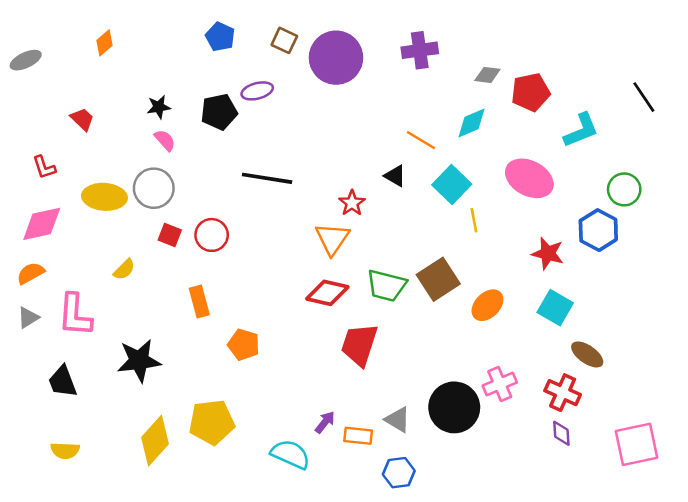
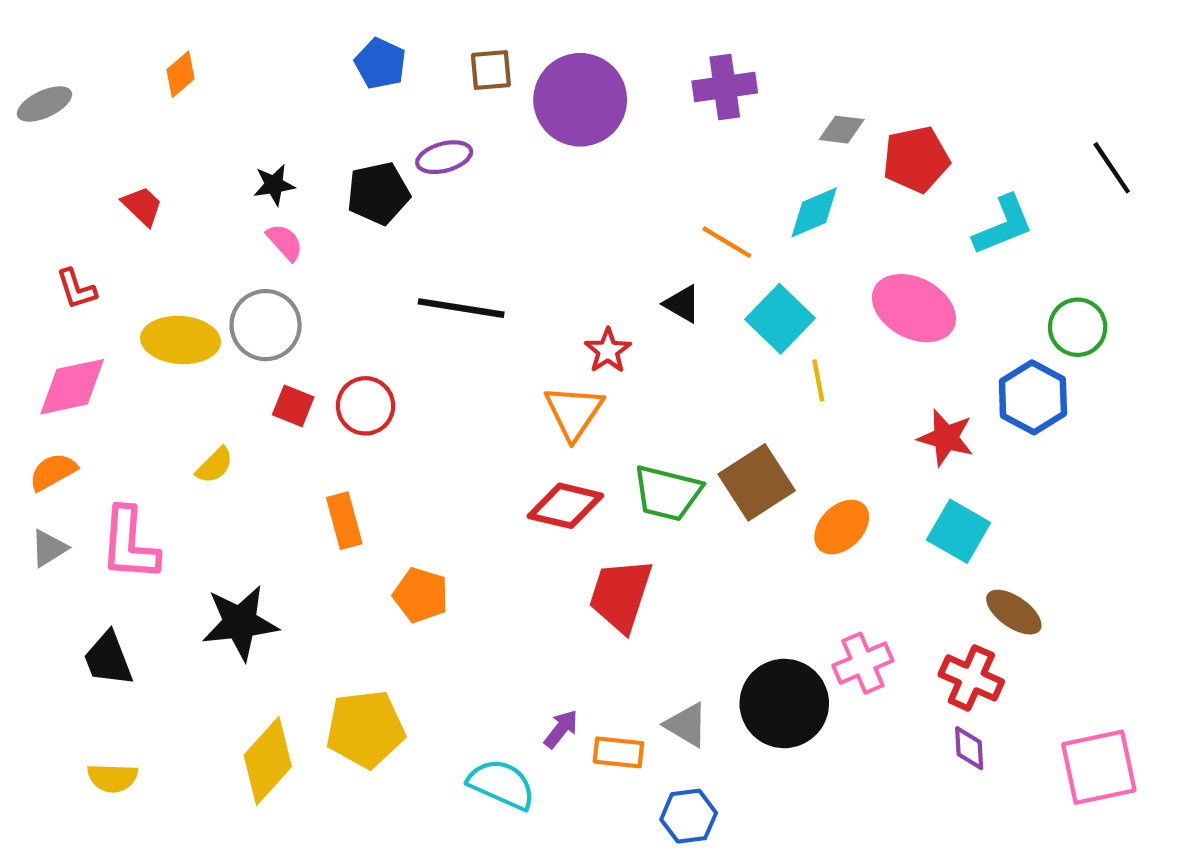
brown square: (284, 40) -> (491, 70), turned -30

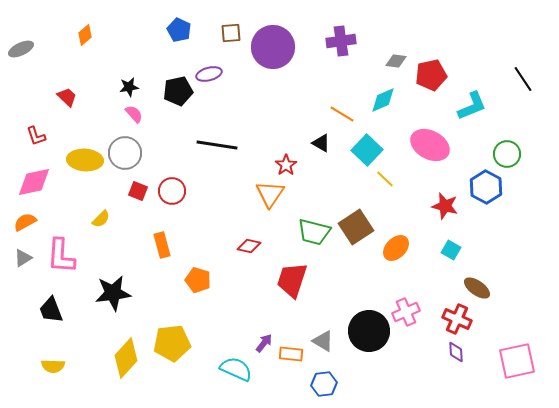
yellow line: (818, 380) -> (385, 179), turned -36
red diamond: (565, 506) -> (249, 246), moved, size x0.7
cyan square: (959, 531) -> (451, 250), size x0.7

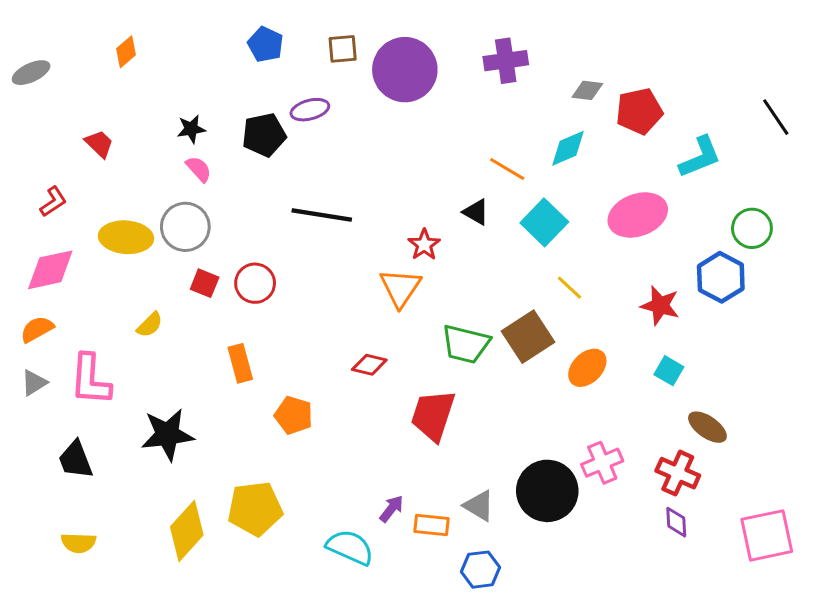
red L-shape: (36, 136) -> (53, 202), turned -105
pink ellipse: (430, 145) -> (638, 215), turned -48
yellow line: (385, 179) -> (570, 288), moved

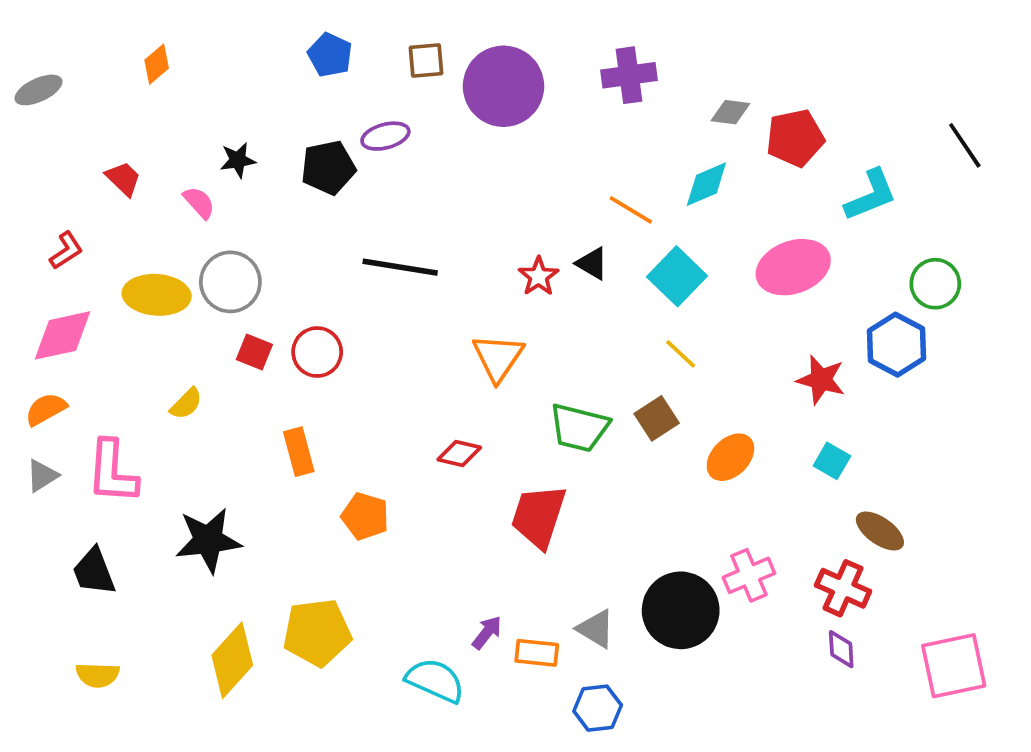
pink semicircle: (199, 169) -> (199, 203), moved
red star: (424, 245) -> (539, 276), moved
yellow line: (570, 288) -> (681, 354), moved
brown square: (528, 337) -> (657, 418), size x0.7

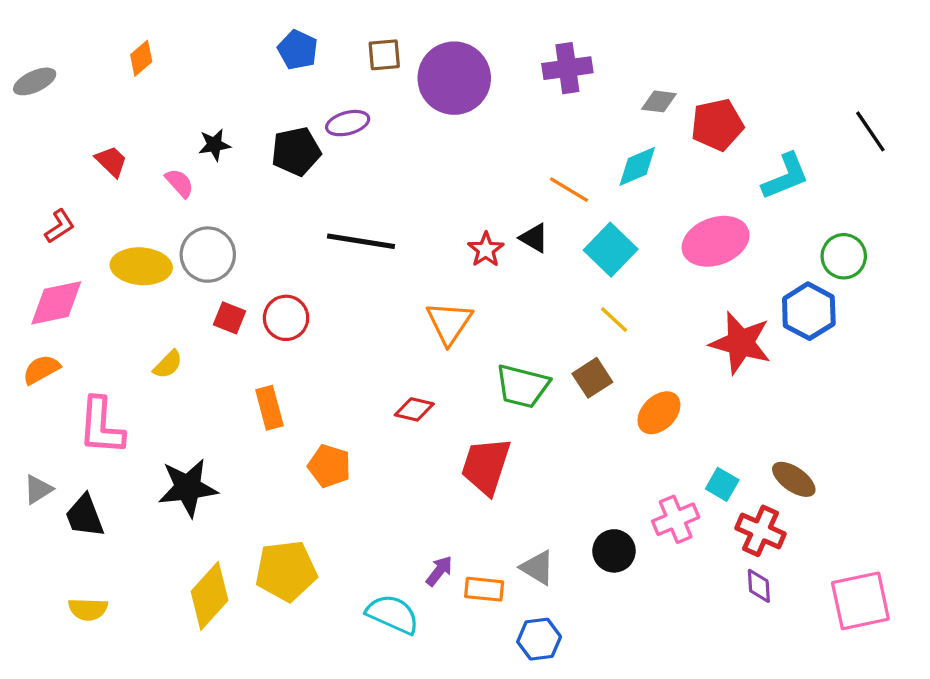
red star: (821, 380) -> (741, 343), size x1.4
cyan square: (832, 461) -> (722, 484), moved
gray triangle: (42, 476) -> (38, 489), moved
black circle: (681, 610) -> (614, 551), size x0.6

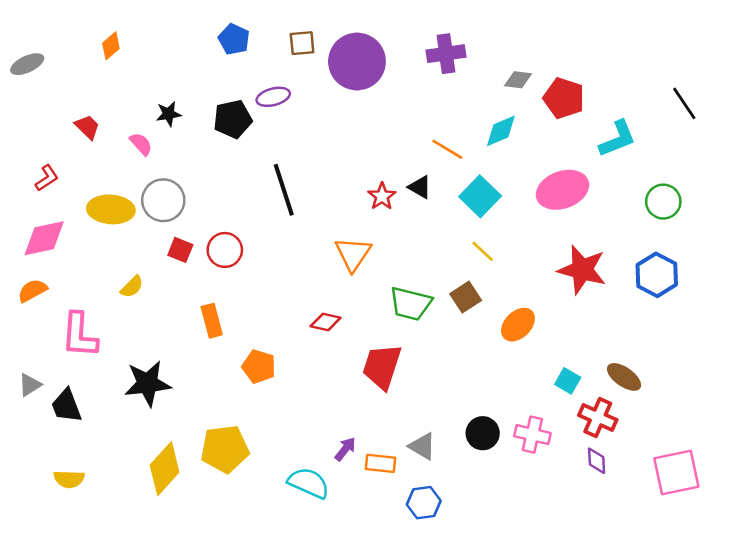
red pentagon: (717, 125) -> (564, 98), turned 30
black line: (361, 241) -> (284, 190), turned 63
blue hexagon: (809, 311) -> (657, 275), moved
pink cross: (676, 519) -> (532, 435), moved, turned 36

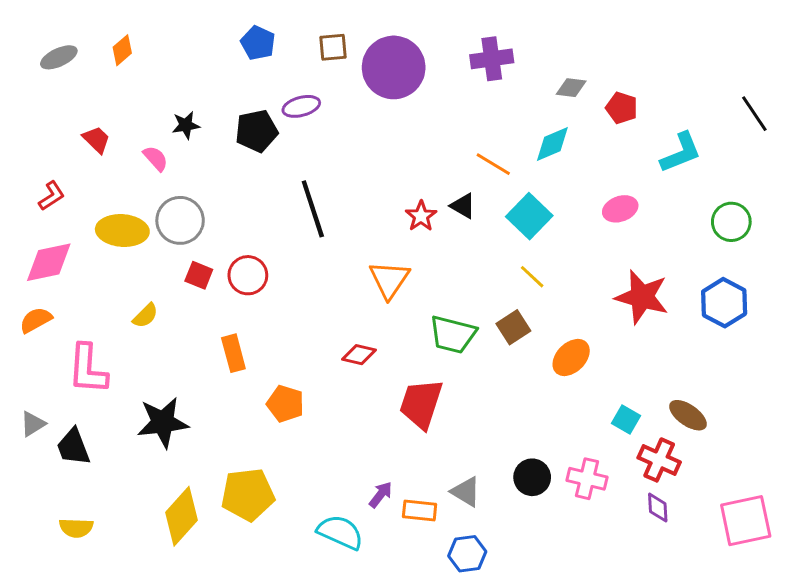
gray ellipse: (27, 64) -> (59, 57), moved
red pentagon: (564, 98) -> (622, 108), size x0.7
pink ellipse: (562, 190) -> (620, 209), size x0.6

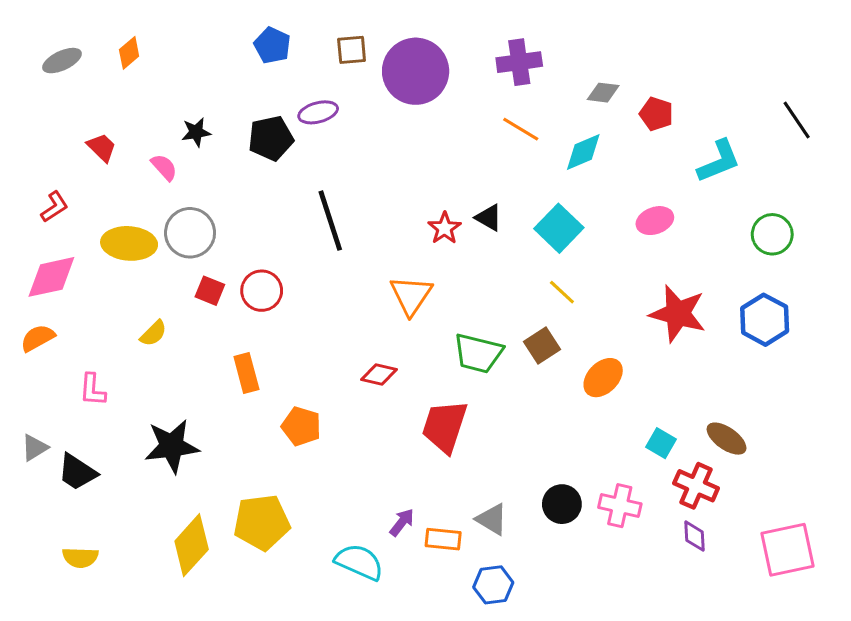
orange line: (493, 164) -> (521, 129), moved
pink L-shape: (88, 369) -> (92, 390), size x0.6
black trapezoid: (73, 447) -> (77, 472), turned -36

